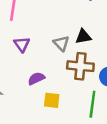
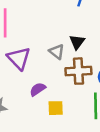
black triangle: (83, 37) -> (77, 42), turned -35
purple triangle: (22, 44) -> (19, 58), size x1.5

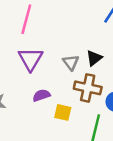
yellow square: (56, 108) -> (63, 112), moved

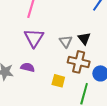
black triangle: (94, 58) -> (84, 38), turned -32
purple semicircle: (41, 95) -> (28, 67), moved, turned 32

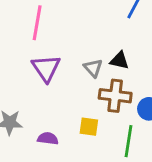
black triangle: (84, 38) -> (119, 61), turned -32
purple semicircle: (28, 67) -> (48, 138), moved

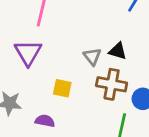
purple triangle: (46, 68) -> (28, 53), moved
yellow square: (89, 127) -> (62, 88), moved

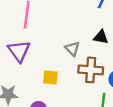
black triangle: (118, 51) -> (101, 37), moved

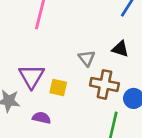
purple triangle: (19, 51) -> (31, 76), moved

